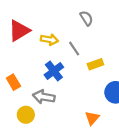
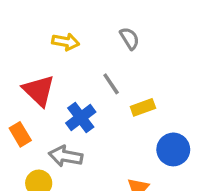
red triangle: (19, 31) -> (39, 91), moved, turned -45
yellow arrow: (49, 40) -> (66, 42), moved

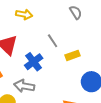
gray semicircle: (130, 38) -> (76, 12), moved

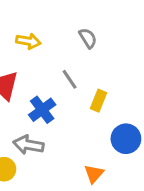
gray semicircle: (76, 12) -> (88, 38), moved
yellow rectangle: (72, 55) -> (99, 101), turned -48

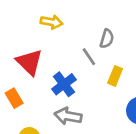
gray semicircle: (88, 38) -> (107, 39), moved, turned 48
gray arrow: (28, 145) -> (68, 116), moved

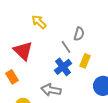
yellow arrow: (52, 22) -> (39, 22), turned -147
blue cross: (64, 84) -> (63, 67), moved

